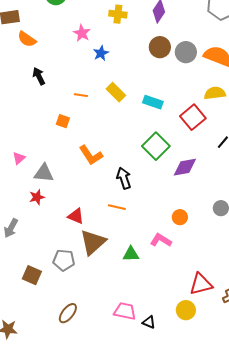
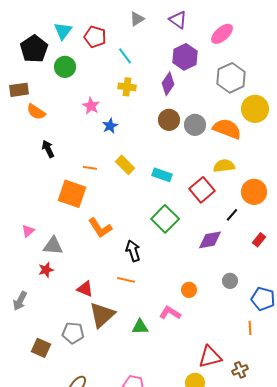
orange square: (63, 121) -> (72, 194), size x2.0
purple diamond: (185, 167) -> (210, 240), moved

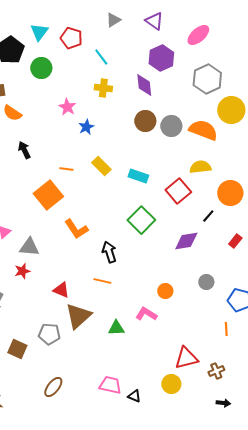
purple diamond: (168, 84) -> (144, 85), turned -40
orange square: (72, 194) -> (48, 195), turned 32

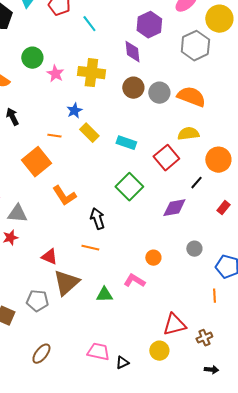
green circle: (41, 68) -> (32, 58), moved
yellow cross: (103, 88) -> (91, 73), moved, size x1.5
yellow circle: (231, 110) -> (219, 19), moved
blue star: (86, 127) -> (74, 111), moved
black triangle: (134, 396) -> (122, 363), turned -48

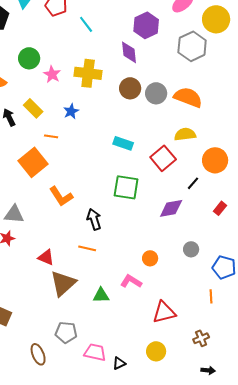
yellow rectangle: (89, 133) -> (33, 108), moved
green square: (129, 187) -> (126, 187), turned -36
gray pentagon: (37, 301) -> (66, 332), moved
red triangle: (174, 325) -> (164, 312), moved
brown ellipse: (41, 354) -> (38, 354), turned -60

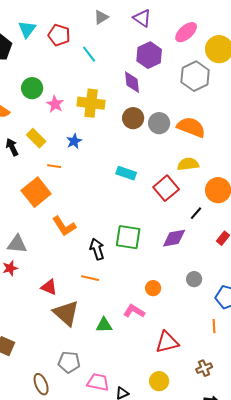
green square: (126, 187) -> (128, 237), moved
brown triangle: (63, 283) -> (66, 313), turned -36

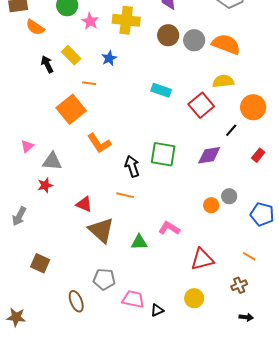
orange circle: (153, 288) -> (211, 205), moved
orange line: (214, 326) -> (249, 256), moved, turned -56

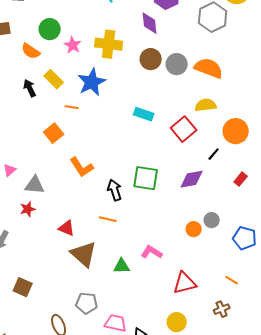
orange semicircle: (35, 27) -> (31, 51), moved
blue star: (109, 58) -> (92, 82), size x1.8
orange square: (71, 109) -> (54, 133), size x0.7

